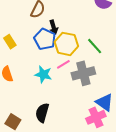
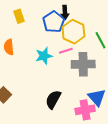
cyan star: (43, 74) -> (44, 56), turned 30
black semicircle: (42, 113) -> (53, 99), moved

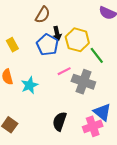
yellow hexagon: (73, 32) -> (77, 40), moved
cyan star: (44, 56) -> (30, 85), moved
gray cross: (83, 64) -> (83, 82), turned 30

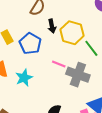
blue pentagon: (47, 45) -> (30, 44), moved
pink line: (64, 71) -> (59, 64), turned 48

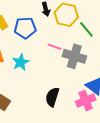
blue pentagon: (30, 44) -> (25, 28), turned -30

